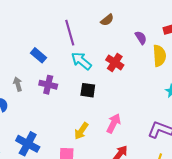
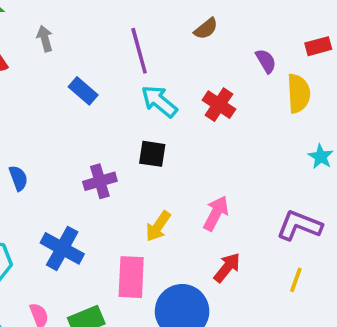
gray arrow: (18, 84) -> (45, 39), moved
purple cross: (48, 85) -> (100, 181), moved, turned -30
black square: (88, 90) -> (152, 154), moved

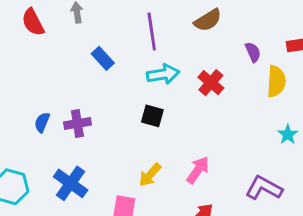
brown semicircle: (206, 29) -> (208, 20), size x1.4
cyan arrow: (159, 101) -> (163, 74), turned 124
blue semicircle: (18, 178) -> (42, 122), turned -144
purple cross: (100, 181) -> (77, 123), moved

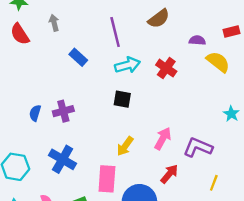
purple semicircle: (253, 52) -> (197, 40), turned -56
yellow semicircle: (276, 81) -> (218, 62), turned -50
cyan star: (288, 134) -> (231, 114), moved
purple L-shape: (264, 188) -> (198, 147), moved

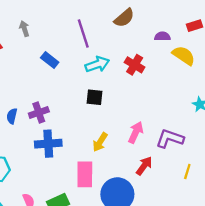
blue cross: (63, 159) -> (48, 144), moved, turned -30

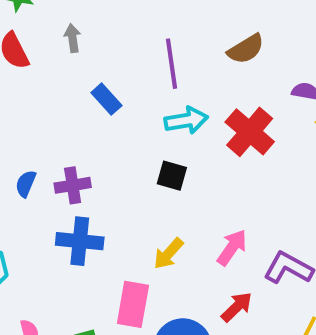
red cross: (135, 65) -> (250, 132), size x1.4

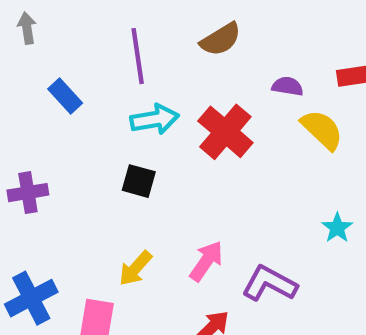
blue cross: (80, 241) -> (31, 298), moved, turned -33

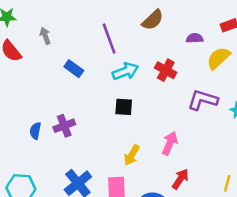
yellow semicircle: (322, 130) -> (218, 58), turned -75
red cross: (225, 132) -> (166, 70), size x0.7
purple L-shape: (269, 284) -> (203, 100), moved

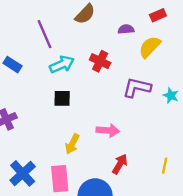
pink arrow: (170, 143) -> (108, 130), turned 75

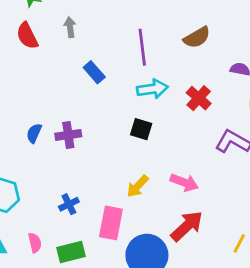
red arrow: (120, 164) -> (187, 226), size x1.4
blue cross: (23, 173) -> (69, 204), size x0.6

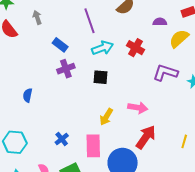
purple cross: (68, 135) -> (66, 69), moved

